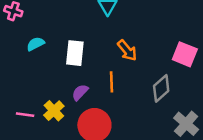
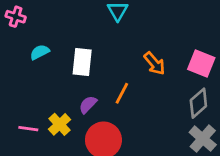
orange arrow: (127, 50) -> (154, 63), moved
orange line: (111, 82) -> (122, 93), turned 30
gray diamond: (161, 88) -> (198, 103), moved

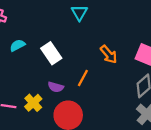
white rectangle: (82, 62) -> (51, 53), turned -40
purple semicircle: (88, 105) -> (56, 87), turned -119

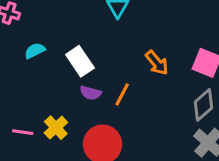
purple semicircle: (56, 87) -> (90, 93), moved

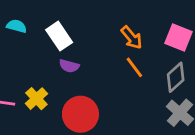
cyan semicircle: (35, 51) -> (17, 26), turned 42
orange line: (122, 94) -> (134, 67), moved, turned -65

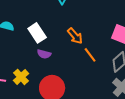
orange arrow: (132, 38) -> (75, 36), moved

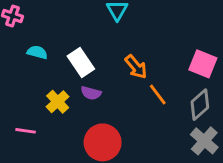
yellow cross: (21, 77) -> (58, 102), moved

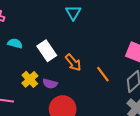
orange arrow: (136, 67) -> (73, 62), moved
purple semicircle: (91, 93) -> (50, 84), moved

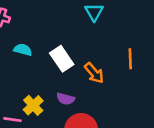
orange line: (103, 74) -> (130, 59), moved, turned 35
yellow cross: (30, 79) -> (33, 105), moved

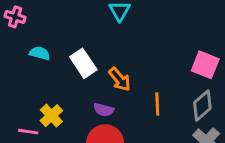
orange line: (130, 59) -> (157, 104), moved
purple semicircle: (66, 99) -> (104, 110), moved

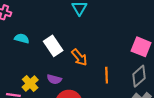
purple semicircle: (104, 110) -> (54, 79), moved

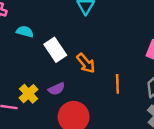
cyan semicircle: (22, 38) -> (25, 32), moved
purple semicircle: (54, 79) -> (57, 89), turned -40

